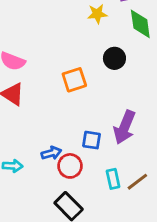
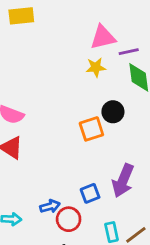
orange square: (74, 80) -> (91, 129), moved
blue square: (92, 140) -> (90, 193), turned -30

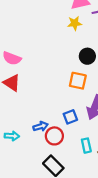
orange square: (91, 129) -> (78, 81), moved, turned 30

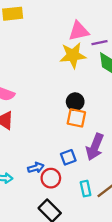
yellow star: (75, 23) -> (73, 55), size x1.6
black circle: (87, 56) -> (75, 102), moved

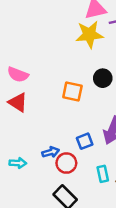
black circle: (75, 102) -> (103, 78), moved
orange square: (76, 118) -> (72, 92), moved

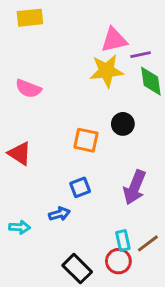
pink semicircle: (18, 75) -> (28, 89), moved
blue square: (85, 141) -> (80, 187), moved
red circle: (66, 163) -> (118, 261), moved

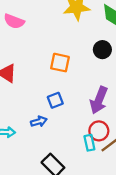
black circle: (123, 124) -> (102, 50), moved
red circle: (118, 261) -> (99, 131), moved

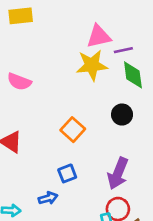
orange square: (60, 63) -> (73, 130), turned 30

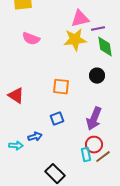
pink semicircle: (19, 82) -> (31, 39), moved
orange square: (73, 130) -> (61, 87), turned -36
blue arrow: (48, 198) -> (35, 137), moved

